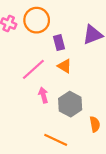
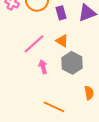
purple rectangle: (59, 43) -> (61, 13), moved
gray hexagon: (70, 104) -> (72, 63), moved

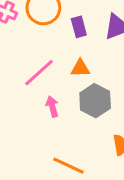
orange triangle: (62, 41) -> (80, 68), turned -32

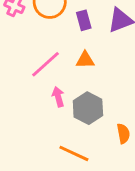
gray hexagon: (95, 101) -> (88, 108), moved

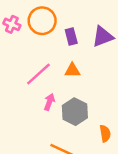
pink arrow: (58, 97) -> (49, 102), turned 35

